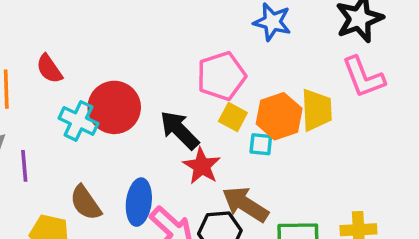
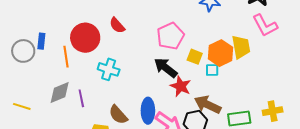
red semicircle: (49, 69) -> (117, 25), moved
pink pentagon: (221, 76) -> (170, 36), moved
red circle: (114, 107) -> (85, 38), moved

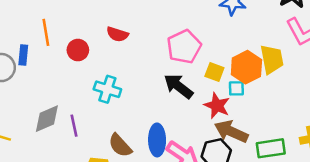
red semicircle: (117, 25) -> (117, 34), turned -30
red circle: (85, 38) -> (78, 50), size x0.6
orange line: (66, 57) -> (46, 32), moved
red star: (181, 86) -> (217, 106), moved

